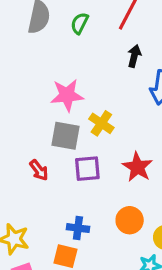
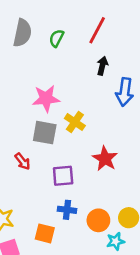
purple square: (87, 169) -> (63, 176), moved
orange circle: (130, 220) -> (98, 220), moved
blue cross: (78, 228) -> (67, 210), moved

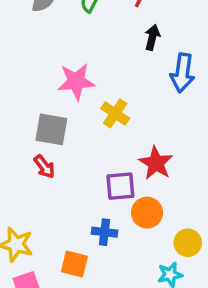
gray square: (45, 133) -> (51, 129), moved
purple square: (63, 176) -> (120, 186), moved
orange circle: (98, 220) -> (147, 213), moved

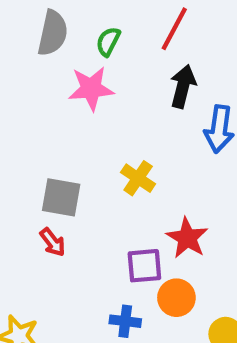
black arrow: (152, 37) -> (183, 86), size x1.4
pink star: (76, 82) -> (91, 89), moved

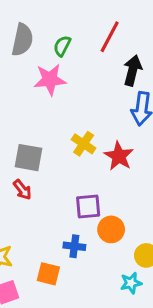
black arrow: (183, 86) -> (133, 70), moved
red star: (187, 238) -> (119, 156), moved

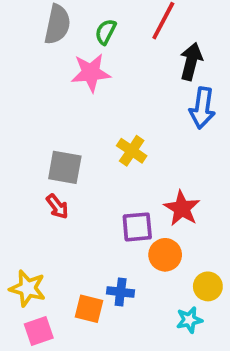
red star: (119, 156) -> (182, 208), moved
blue cross: (74, 246) -> (121, 292), moved

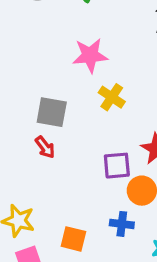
pink star: (91, 73) -> (90, 55), moved
blue cross: (121, 292) -> (122, 224), moved

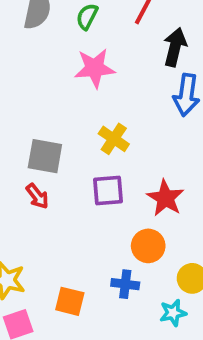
pink star: (90, 55) -> (95, 68), moved
purple square: (117, 166) -> (108, 190), moved

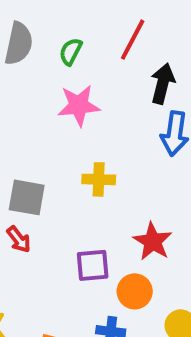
yellow cross: (114, 139) -> (99, 179), turned -32
purple square: (108, 190) -> (93, 265), moved

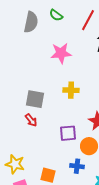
green semicircle: (71, 52) -> (56, 15), moved, turned -80

